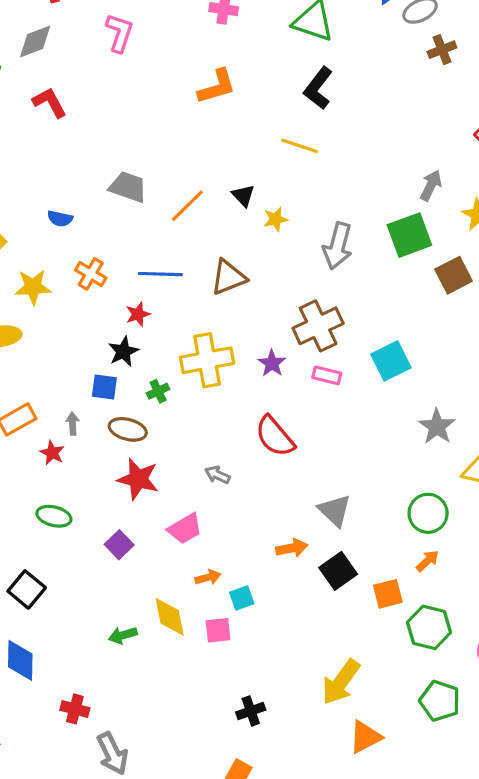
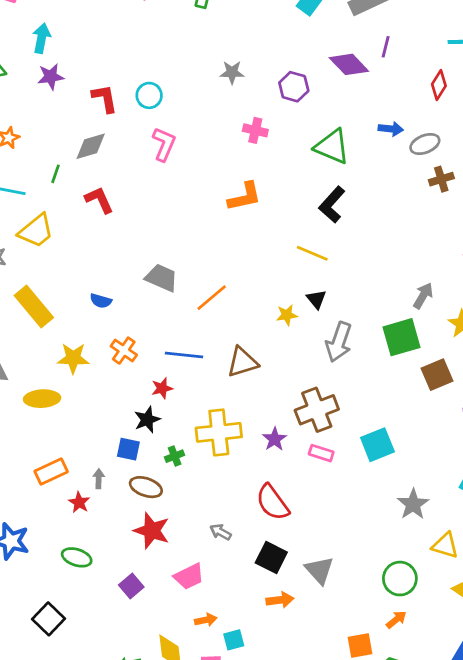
black triangle: (243, 196) -> (316, 299), moved
black square: (338, 571) -> (271, 557), moved, turned -32

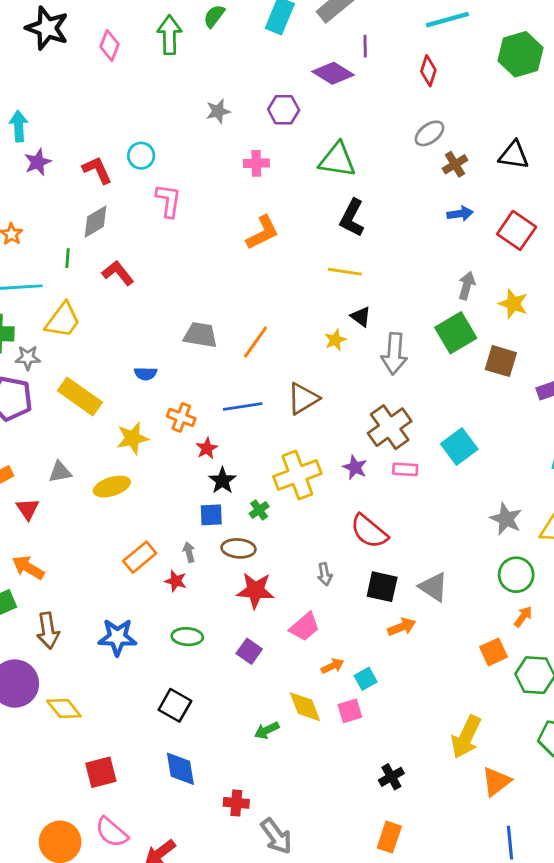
blue arrow: (391, 129) -> (460, 214), moved
brown square: (437, 375) -> (501, 361), turned -36
red star: (162, 388) -> (207, 448), moved
gray star: (413, 504) -> (506, 519), moved
gray arrow: (221, 532) -> (325, 574), turned -115

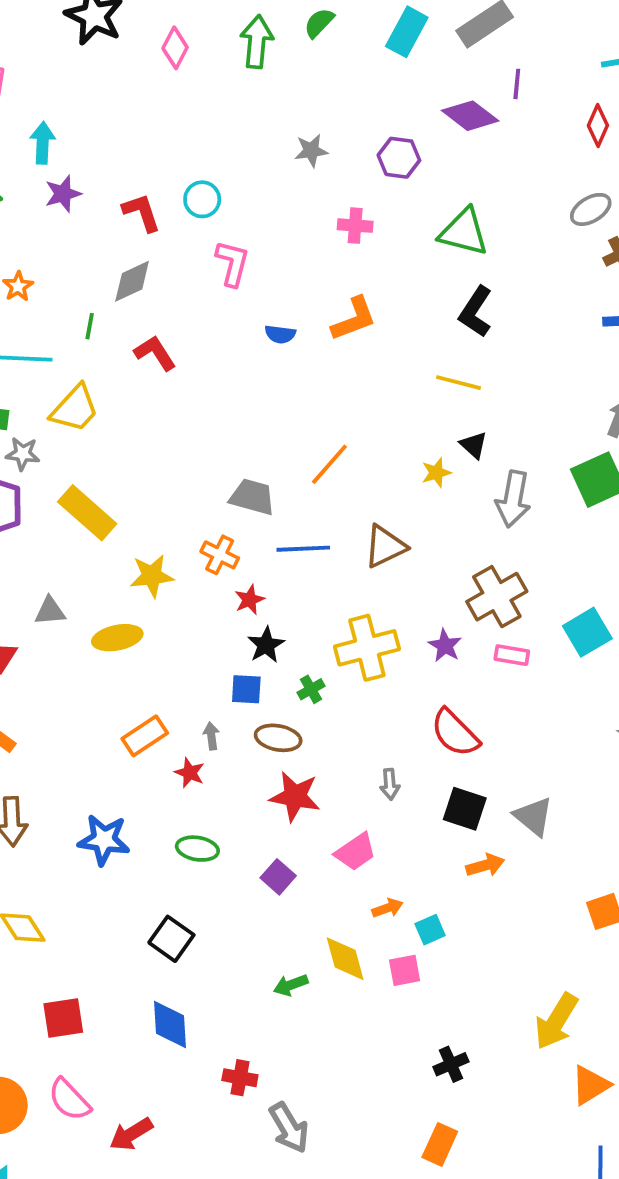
gray trapezoid: (200, 335) -> (252, 497), moved
blue semicircle: (145, 374) -> (280, 334), moved

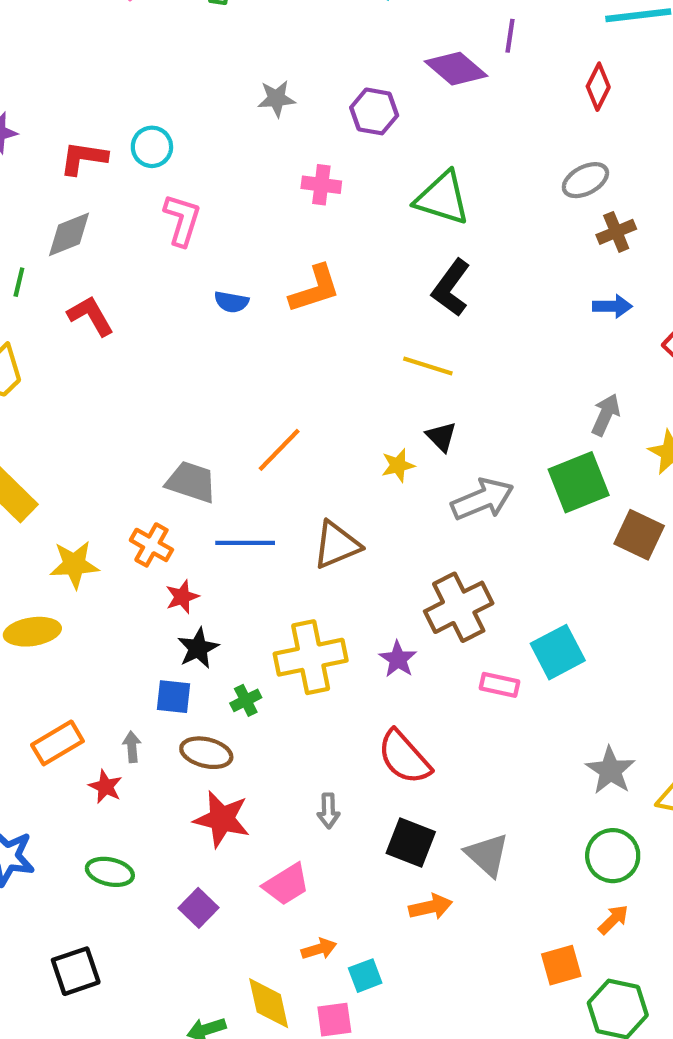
red L-shape: (142, 212) -> (84, 158), turned -66
gray arrow: (513, 499) -> (482, 499), turned -126
pink rectangle: (512, 655) -> (499, 685), moved
black square: (171, 939) -> (76, 971), turned 33

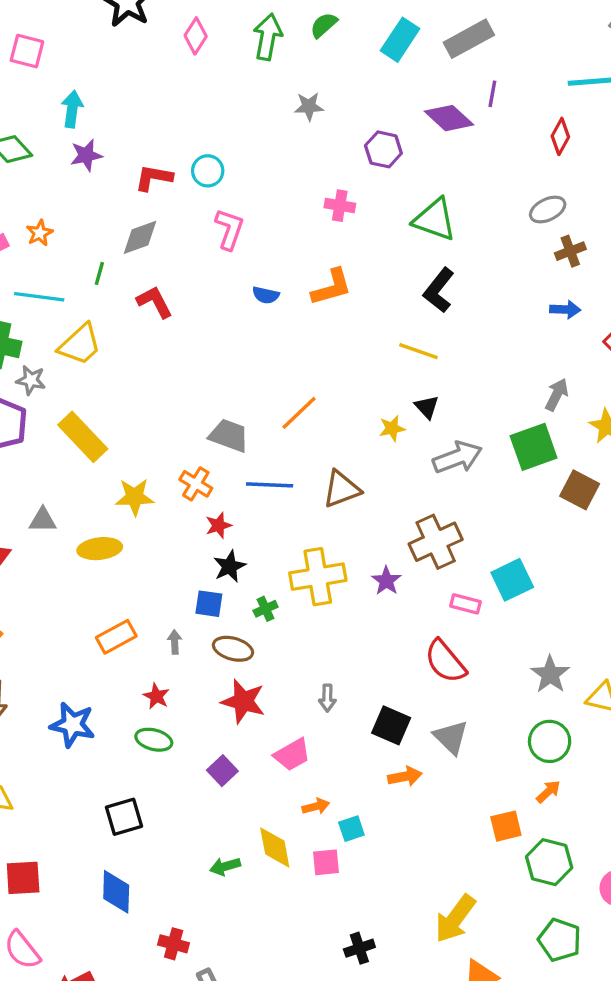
gray star: (276, 99) -> (309, 106), moved
red semicircle: (404, 757) -> (445, 661), moved
red star: (105, 787) -> (156, 696), moved

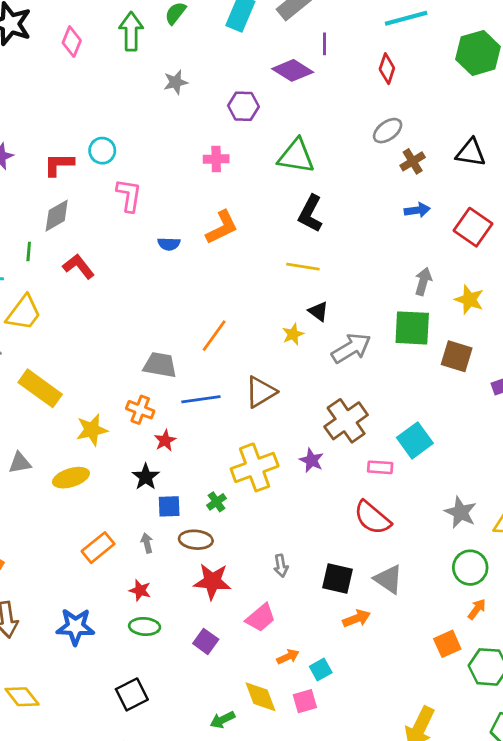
green square: (534, 447) -> (412, 328), turned 33
black star: (229, 566) -> (146, 477), moved

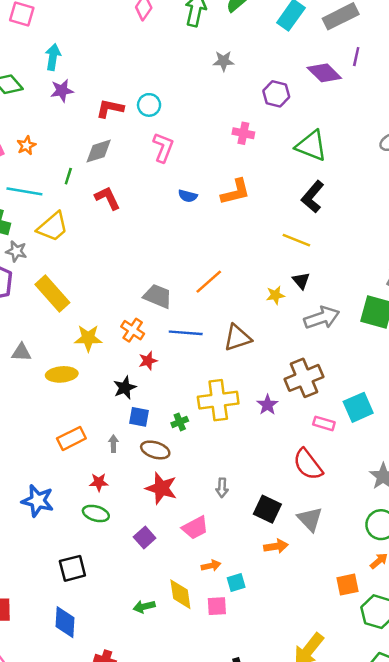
red star: (140, 590) -> (99, 482), turned -30

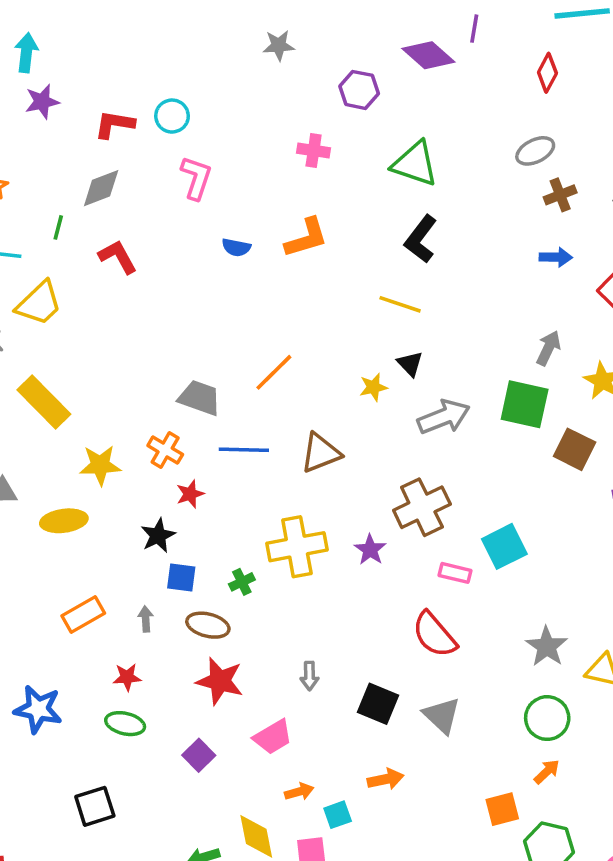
orange arrow: (276, 546) -> (386, 779), moved

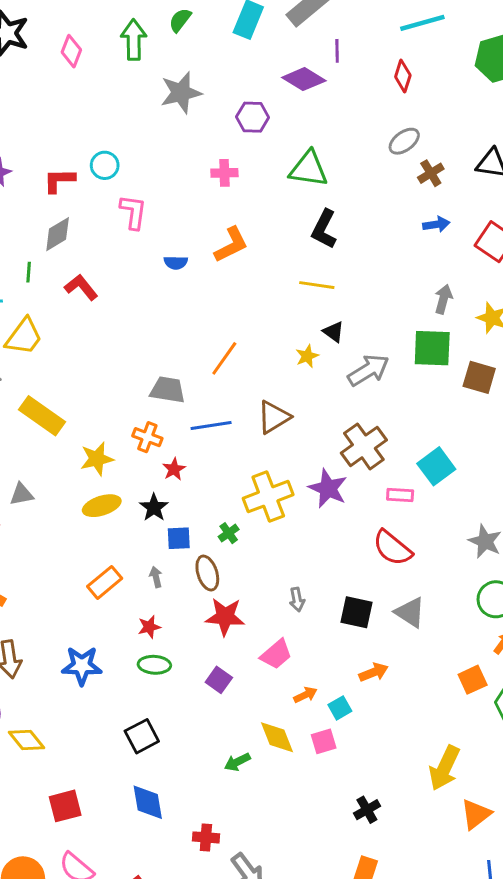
gray star: (279, 45) -> (181, 93), size x1.6
yellow ellipse: (64, 521) -> (102, 506), moved
purple star: (370, 550) -> (328, 488), size x1.5
brown ellipse: (208, 625) -> (207, 573), turned 68

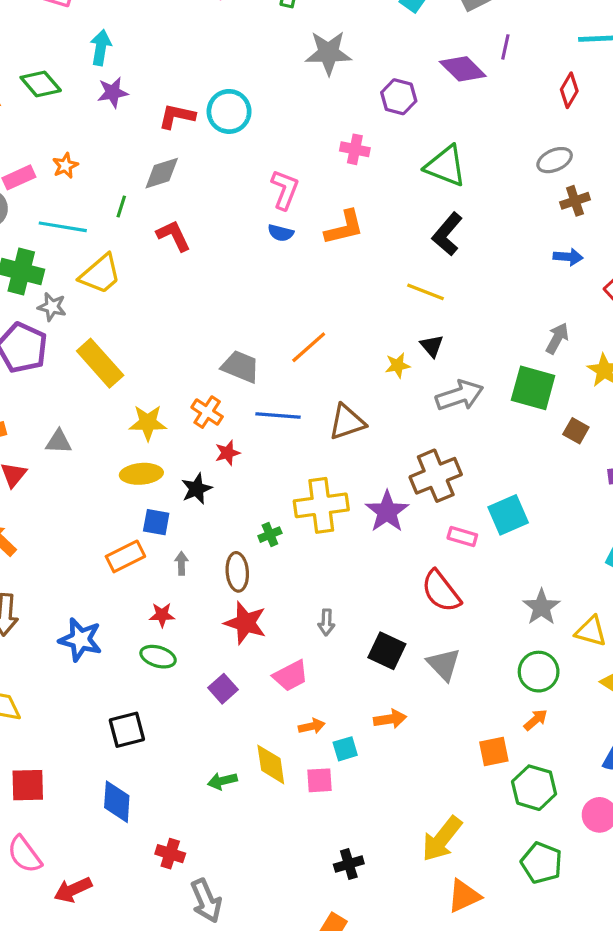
cyan circle: (105, 165) -> (229, 111), size x1.4
pink L-shape: (133, 212) -> (285, 190), moved
brown square: (479, 377) -> (576, 431), size x0.7
blue square: (179, 538) -> (156, 522), moved

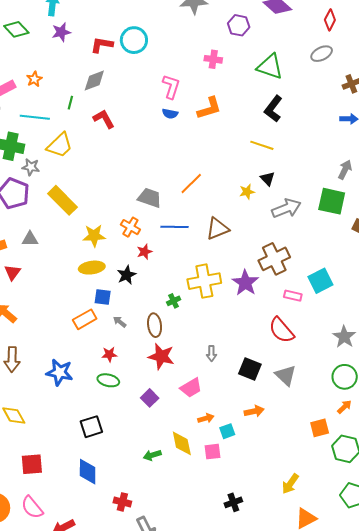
red diamond: (569, 90) -> (330, 20), moved
gray ellipse: (555, 160) -> (322, 54), moved
gray triangle: (59, 442) -> (30, 239), moved
gray arrow: (181, 563) -> (120, 322), turned -48
yellow arrow: (442, 839) -> (290, 484), size x0.7

